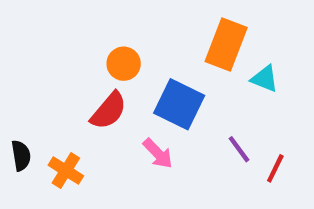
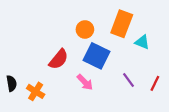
orange circle: (124, 64) -> (85, 29), moved
red line: (275, 168) -> (155, 83), moved

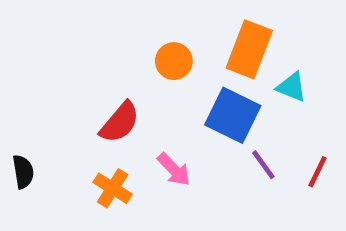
blue square: (96, 56) -> (233, 115), moved
orange cross: (36, 91) -> (113, 188), moved

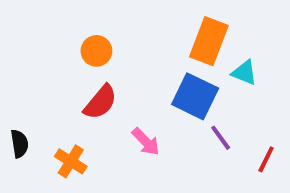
orange circle: (174, 61) -> (96, 51), moved
red line: (318, 172) -> (266, 159), moved
orange cross: (113, 188) -> (71, 161), moved

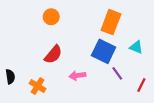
orange circle: (96, 51) -> (51, 17), moved
cyan triangle: (244, 73) -> (136, 47), moved
pink arrow: (146, 142) -> (77, 76), turned 126

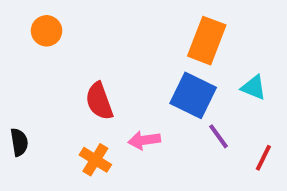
orange circle: (51, 17) -> (47, 31), moved
red semicircle: (53, 55) -> (99, 101), turned 120
orange cross: (38, 86) -> (95, 160), moved

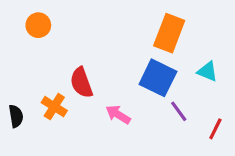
pink arrow: (144, 140) -> (118, 115), turned 40
orange cross: (95, 160) -> (54, 107), moved

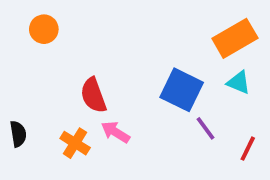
orange rectangle: (169, 33) -> (235, 38), moved, turned 39
orange cross: (54, 107) -> (75, 143), moved
pink arrow: (118, 115) -> (115, 132), moved

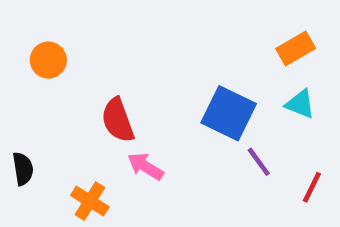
orange circle: (44, 29) -> (48, 60), moved
orange rectangle: (235, 38) -> (296, 49), size x0.7
orange cross: (75, 143) -> (90, 201), moved

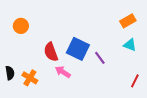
blue square: (229, 113) -> (78, 49), moved
purple line: (259, 162) -> (100, 58), moved
orange cross: (90, 201) -> (30, 78), moved

